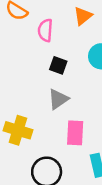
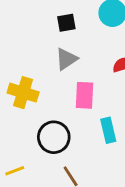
black square: (58, 65) -> (66, 23), turned -30

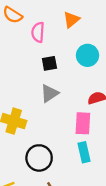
pink rectangle: (85, 95) -> (83, 123), moved

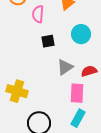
gray triangle: (49, 93) -> (65, 67), moved
cyan rectangle: (84, 152) -> (78, 118), turned 42

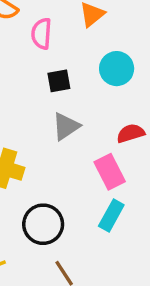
gray triangle: (65, 67) -> (66, 126), moved
pink rectangle: (77, 93) -> (110, 172), turned -30

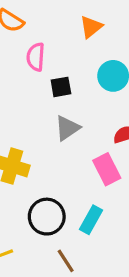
pink semicircle: (41, 34) -> (36, 57), moved
cyan rectangle: (111, 215) -> (91, 220), moved

